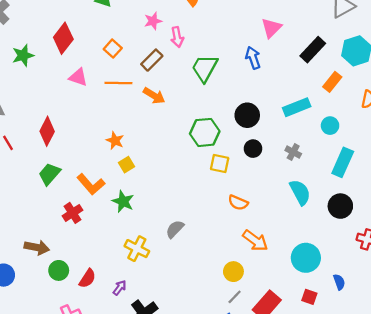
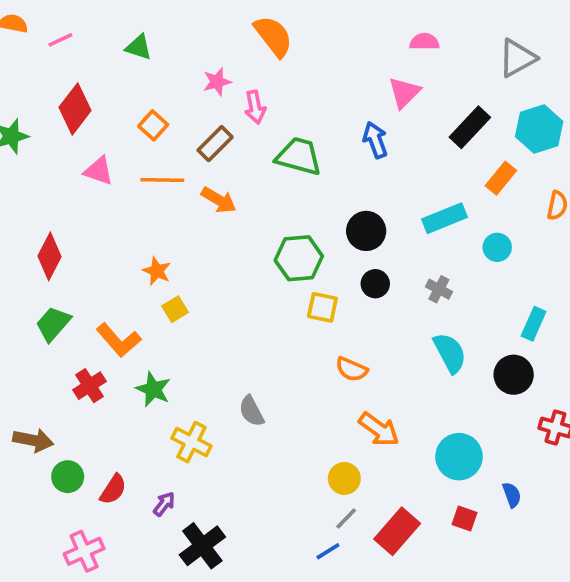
green trapezoid: (205, 68) -> (299, 156), turned 76
cyan rectangle: (343, 162) -> (534, 324), moved, size x0.7
green star: (123, 201) -> (153, 389), moved
gray semicircle: (175, 229) -> (251, 411), turned -72

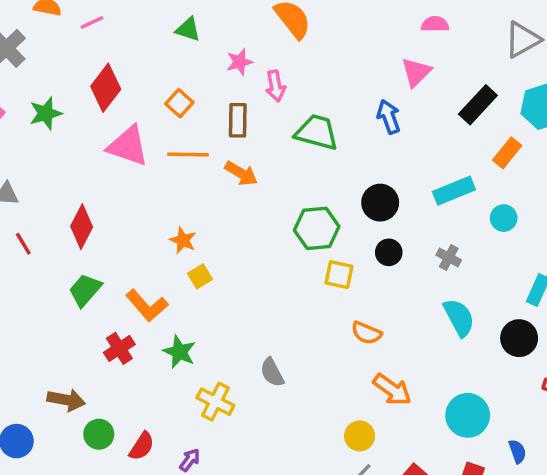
green triangle: (139, 47) -> (188, 29), moved
brown rectangle: (215, 144) -> (238, 120), turned -44
pink triangle: (99, 171) -> (128, 146), size x1.5

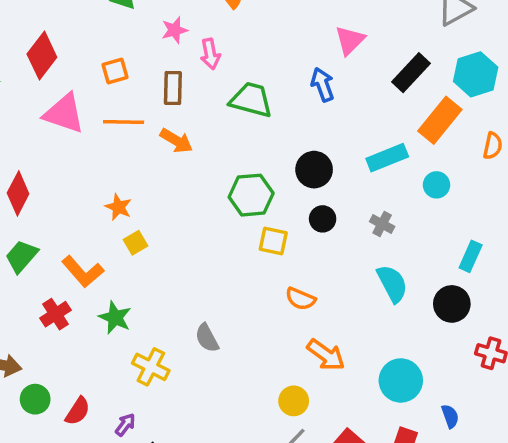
orange square: (179, 103) -> (115, 71), turned 32
orange rectangle: (507, 153) -> (440, 120), size x1.5

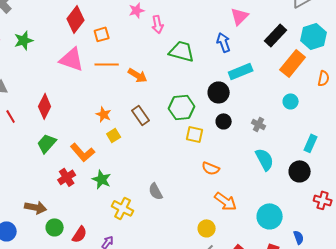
red diamond: (42, 56) -> (76, 19), moved
brown rectangle: (173, 88) -> (141, 115), moved, turned -36
cyan rectangle: (387, 158) -> (241, 71), moved

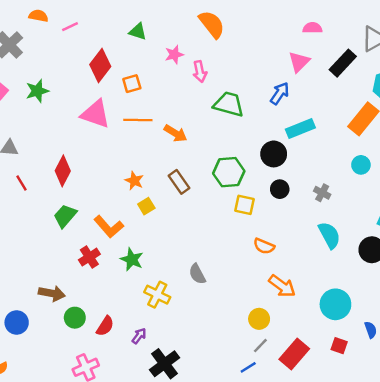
black rectangle: (276, 35) -> (343, 63), moved
blue arrow: (224, 42) -> (280, 93), turned 54

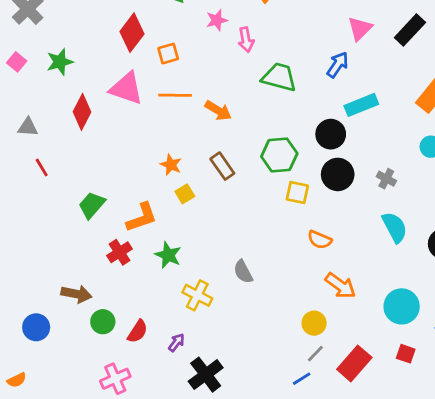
red diamond: (63, 171) -> (82, 112), moved
black circle: (280, 189) -> (338, 174), size x1.5
orange L-shape: (109, 227) -> (142, 218), turned -68

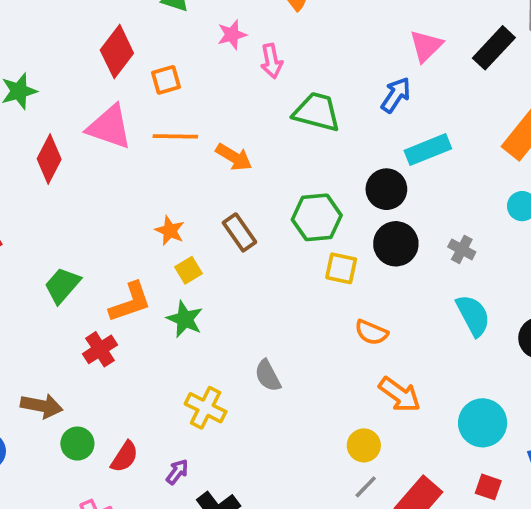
green star: (168, 255) -> (185, 319), moved

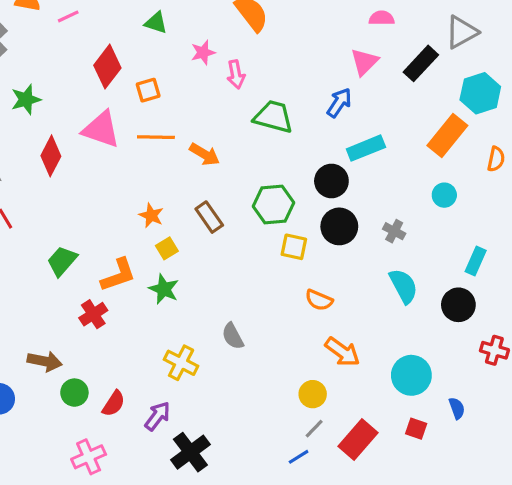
purple arrow: (177, 472) -> (158, 416), size x1.4

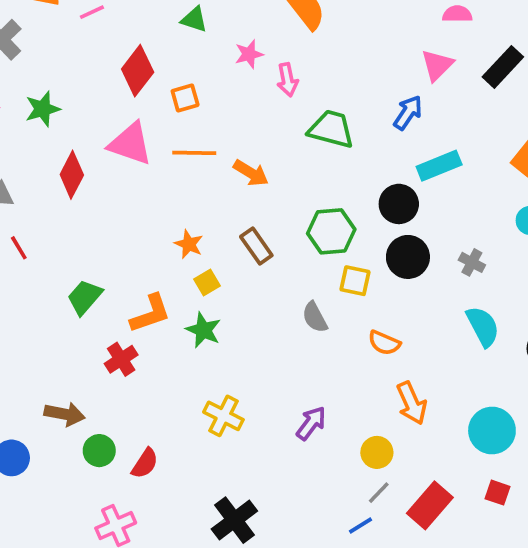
gray semicircle: (233, 336) -> (315, 317), moved
orange arrow: (342, 352) -> (412, 403), turned 30
purple arrow: (158, 416) -> (311, 423), moved

